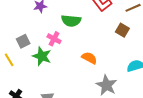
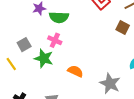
green semicircle: (71, 21) -> (59, 17), moved
orange semicircle: (89, 58) -> (75, 71), moved

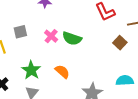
green semicircle: (59, 17) -> (72, 38), moved
green star: (44, 58) -> (31, 70), moved

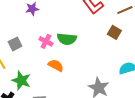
green star: (31, 70) -> (21, 80), moved
orange semicircle: (62, 72) -> (56, 65), moved

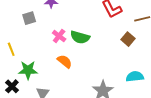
gray square: (15, 44) -> (29, 18), moved
green star: (21, 80) -> (28, 70), turned -30

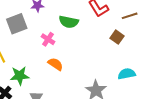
gray square: (29, 18) -> (17, 24), size x1.5
green semicircle: (80, 37) -> (69, 22), moved

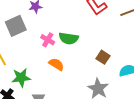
green semicircle: (69, 22) -> (69, 38), moved
brown square: (117, 37) -> (103, 57), moved

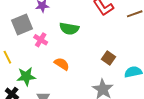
green semicircle: (69, 38) -> (69, 29), moved
pink cross: (48, 40) -> (41, 40), moved

